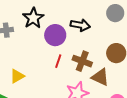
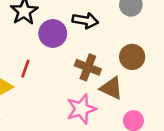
red line: (58, 61) -> (25, 69), moved

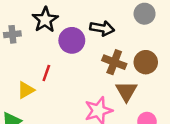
brown cross: (88, 67) -> (114, 62), moved
brown triangle: (111, 88) -> (126, 91), turned 35

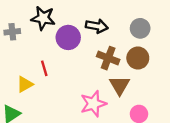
gray circle: (145, 14) -> (140, 28), moved
black star: (45, 20) -> (43, 18), turned -30
red line: (46, 73) -> (44, 68), turned -35

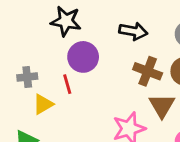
gray cross: (12, 32) -> (27, 77), moved
purple circle: (68, 37) -> (83, 57), moved

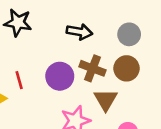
purple circle: (83, 57) -> (60, 76), moved

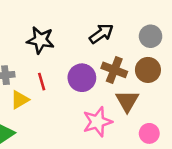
black star: (18, 23) -> (40, 40), moved
black arrow: (79, 32) -> (101, 34), turned -45

